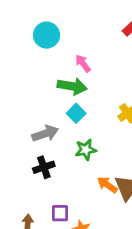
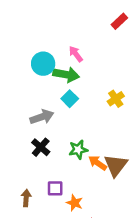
cyan circle: (47, 35) -> (43, 64), moved
green star: (86, 150) -> (78, 150), moved
black cross: (44, 167) -> (41, 147), turned -30

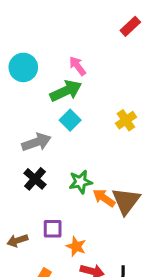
cyan circle: (43, 64) -> (23, 67), moved
green arrow: (66, 75) -> (66, 91), turned -35
brown arrow: (26, 198) -> (17, 240), turned -112

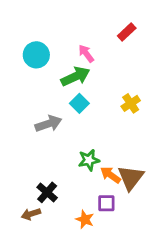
red rectangle: (130, 26) -> (127, 32), moved
black cross: (35, 179) -> (47, 192), moved
purple square: (53, 229) -> (106, 203), moved

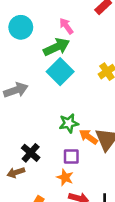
cyan square: (79, 103) -> (60, 72), size x1.5
gray arrow: (48, 124) -> (16, 90), moved
purple square: (106, 203) -> (71, 156), moved

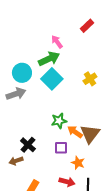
cyan circle: (21, 27) -> (22, 73), moved
orange star: (65, 177) -> (78, 163), moved

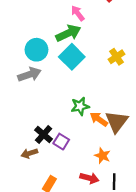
purple square: (61, 148) -> (61, 142), moved, turned 32

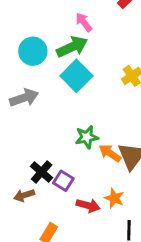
cyan circle: (36, 50) -> (33, 51), moved
red arrow: (89, 178) -> (88, 205), moved

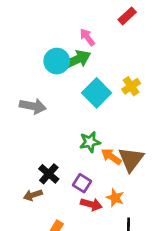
cyan circle: (33, 51) -> (57, 61), moved
cyan square: (76, 76) -> (97, 93), moved
gray arrow: (24, 98) -> (33, 106), turned 30
purple square: (63, 181) -> (82, 183), moved

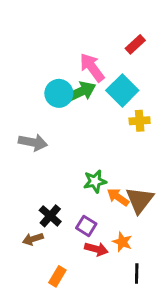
pink arrow: (87, 37) -> (92, 67), size x1.5
yellow cross: (131, 86) -> (140, 121), turned 30
cyan square: (97, 93) -> (122, 90), moved

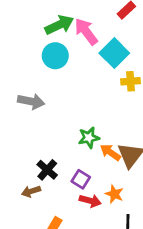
green arrow: (80, 92) -> (59, 25), moved

